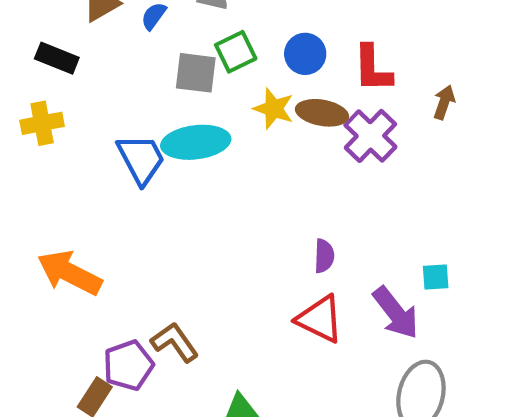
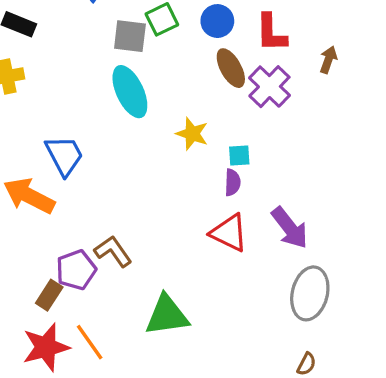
yellow star: (274, 109) -> (192, 134), moved
brown ellipse: (322, 113) -> (231, 68), turned 51
cyan ellipse: (196, 142) -> (130, 92), turned 72
blue trapezoid: (141, 159) -> (64, 156), moved
cyan square: (436, 277) -> (239, 156), moved

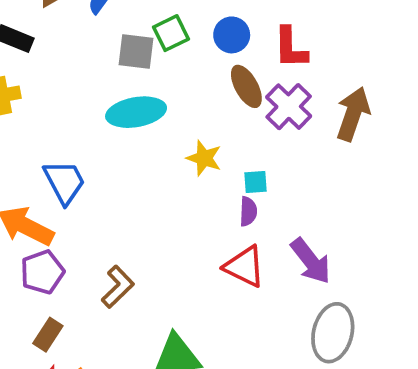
brown arrow: (328, 60) -> (353, 114), moved, size x1.8
cyan ellipse: (130, 92) -> (136, 112), turned -75
brown L-shape: (113, 251) -> (118, 287), turned 81
purple pentagon: (76, 270) -> (42, 272), moved

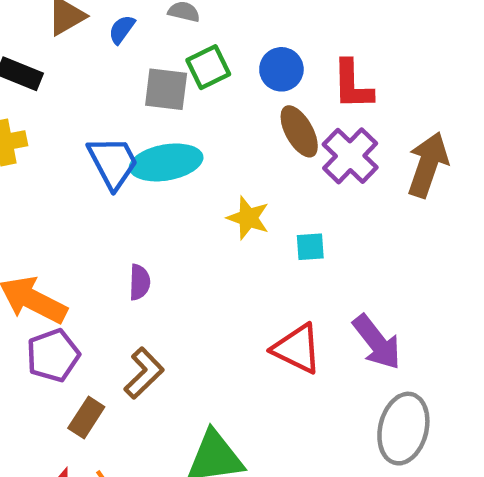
blue trapezoid: (64, 182) -> (113, 162), moved
purple semicircle: (248, 211) -> (140, 282), moved
brown rectangle: (48, 335) -> (86, 417), moved

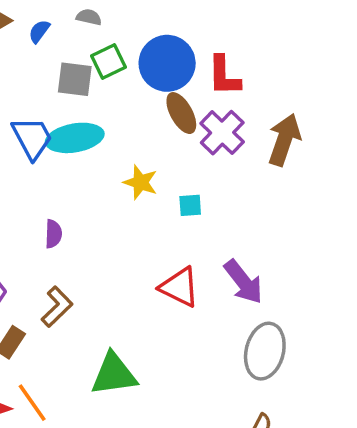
blue circle: (281, 69) -> (167, 63), size x1.6

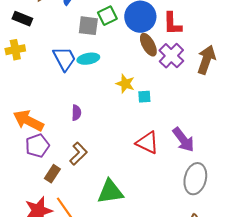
cyan ellipse: (75, 138) -> (88, 59), size x0.7
cyan square: (190, 205) -> (144, 97), moved

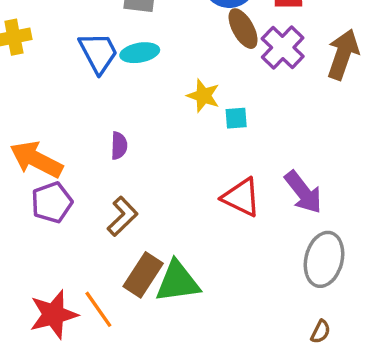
brown rectangle: (52, 174) -> (143, 275), moved, size x1.4

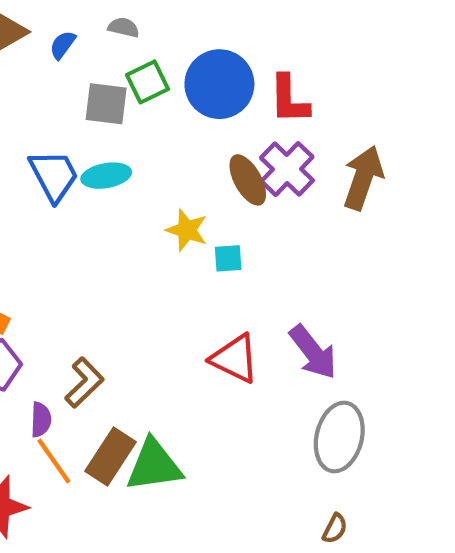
brown ellipse: (243, 29) -> (248, 180), moved
purple semicircle: (119, 146) -> (41, 420), moved
orange line: (98, 309) -> (54, 461), moved

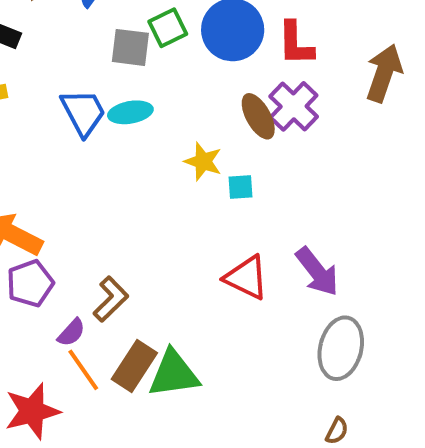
brown arrow: (363, 178) -> (384, 73), moved
purple semicircle: (41, 420) -> (71, 333), turned 40

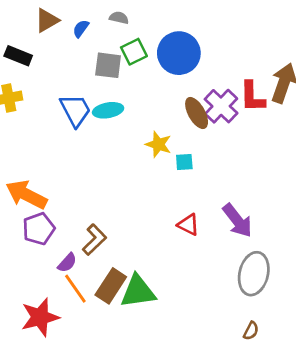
red L-shape: (296, 44) -> (252, 97), moved
red triangle: (246, 277) -> (188, 225), size x0.7

